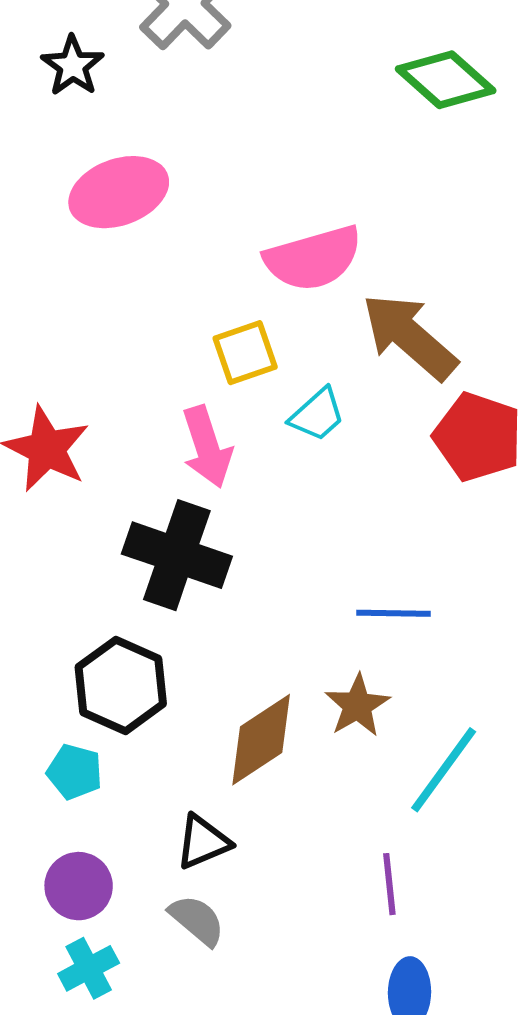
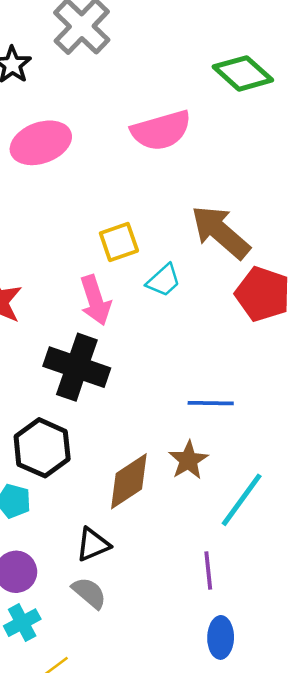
pink semicircle: (313, 258) -> (161, 130), moved

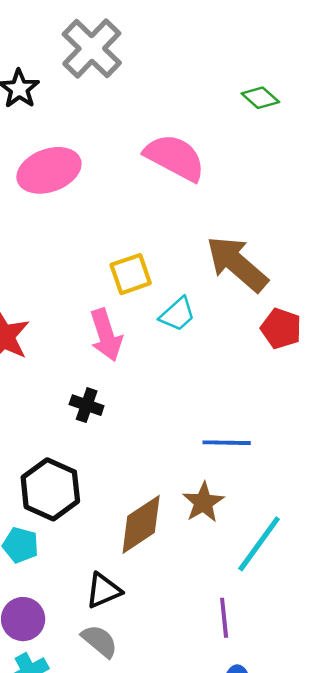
green diamond: (243, 73) -> (260, 98), size x0.6
pink semicircle: (161, 130) -> (175, 157), turned -136
red pentagon: (263, 294) -> (281, 329), size x0.7
black cross: (77, 367) -> (87, 405), size x0.5

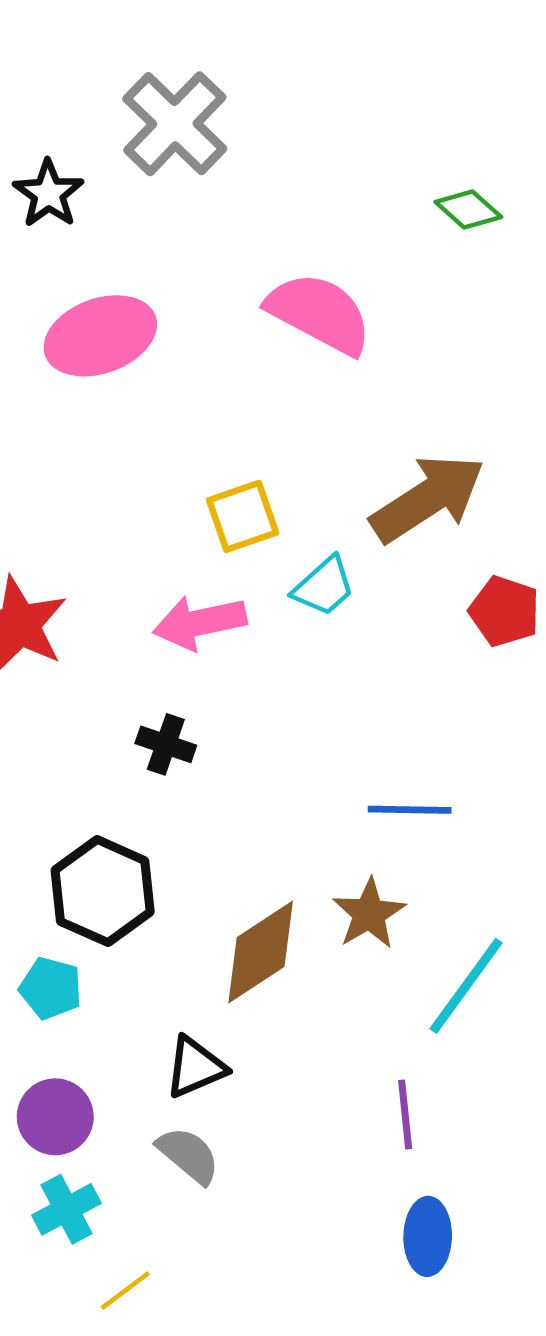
brown arrow: (237, 264) -> (428, 498), turned 106
pink arrow: (106, 335) -> (200, 622), turned 96

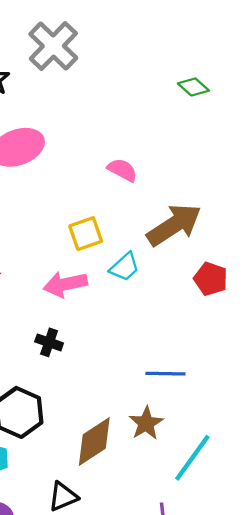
pink semicircle: (319, 313) -> (122, 170), moved, size x0.6

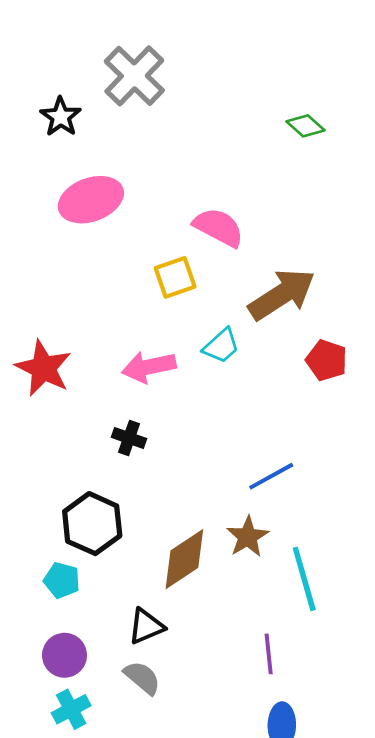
pink semicircle: (122, 170) -> (219, 227), size x1.4
yellow square: (86, 234) -> (175, 277), moved
blue line: (165, 374) -> (271, 476), turned -30
cyan line: (192, 458) -> (304, 579), turned -52

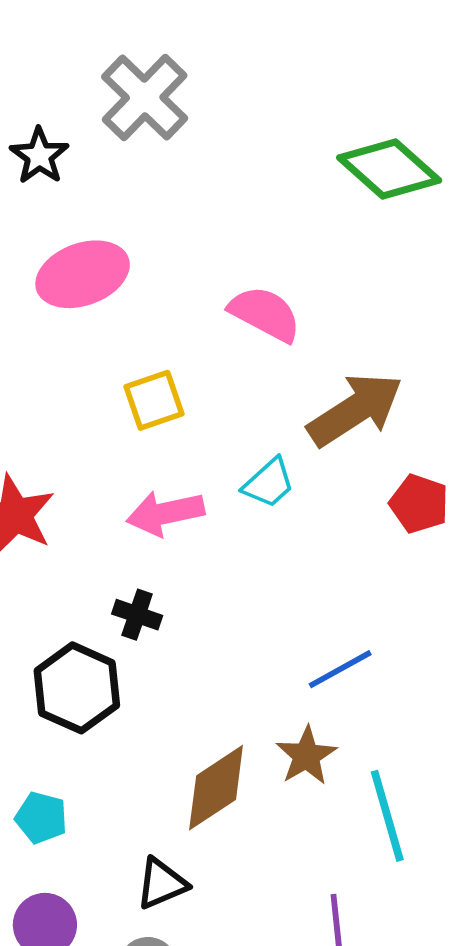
green diamond: (305, 126) -> (389, 169), size x1.8
yellow square: (175, 277) -> (154, 400), moved
black hexagon: (92, 524) -> (77, 688), moved

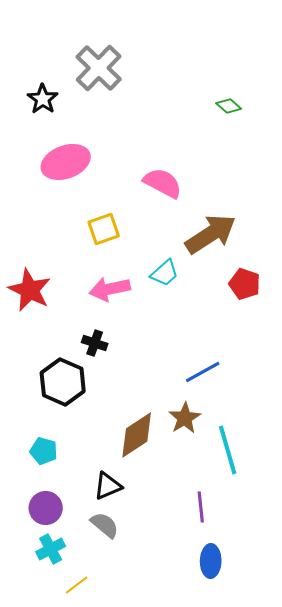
green diamond: (389, 169) -> (229, 106), size x0.5

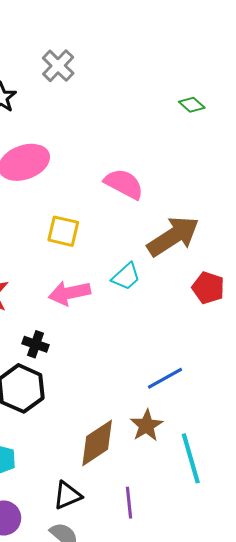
gray cross: (99, 68) -> (58, 66), size x0.7
yellow square: (104, 229) -> (63, 231), turned 32
black cross: (95, 343) -> (35, 344), moved
purple line: (201, 507) -> (129, 503), moved

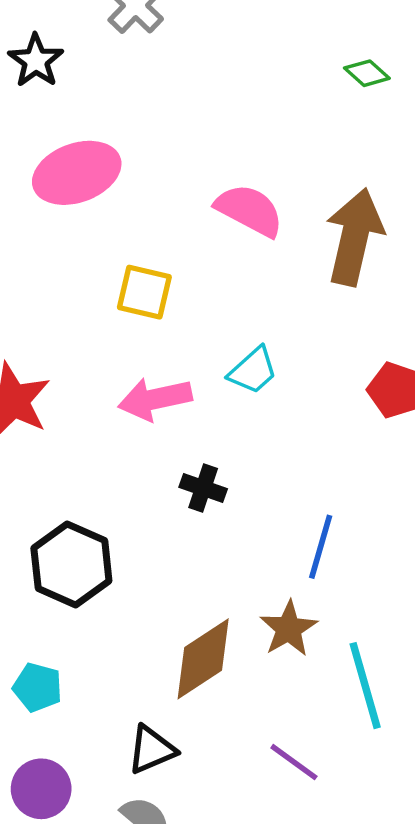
brown arrow: (173, 236) -> (354, 237), moved, turned -44
black cross: (35, 344) -> (203, 488), moved
blue line: (165, 378) -> (321, 547), turned -45
purple line: (129, 503) -> (294, 762), moved, turned -48

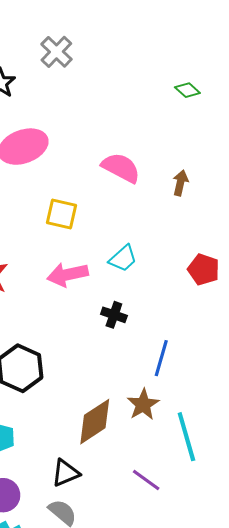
brown arrow: (354, 237) -> (180, 183), size x0.5
black cross: (203, 488) -> (114, 315), moved

